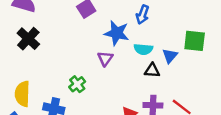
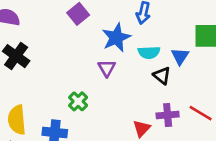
blue star: (117, 33) -> (116, 38), turned -30
black triangle: (152, 71) -> (162, 76), turned 42

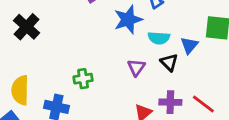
purple triangle: (107, 68) -> (136, 67), moved
green cross: (78, 101) -> (83, 79), turned 30

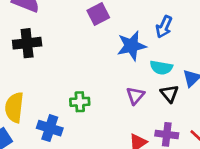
black cross: (27, 27) -> (27, 43), turned 36

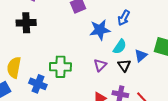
cyan semicircle: (161, 68) -> (120, 47), turned -70
green cross: (80, 102) -> (60, 67), size x1.5

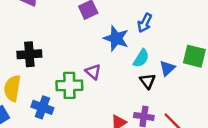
black cross: (26, 23) -> (29, 54), moved
blue star: (100, 30) -> (116, 38), turned 30
purple triangle: (100, 65) -> (93, 72), moved, turned -32

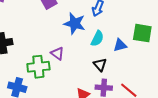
blue triangle: (167, 68) -> (120, 45), turned 32
black triangle: (148, 81) -> (100, 65), moved

